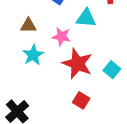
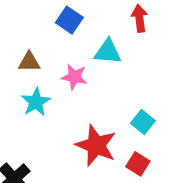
red star: (77, 64) -> (96, 145), moved
red square: (81, 100) -> (138, 164), moved

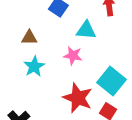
pink star: (74, 77) -> (73, 56), moved
cyan square: (143, 122) -> (112, 81), size x1.6

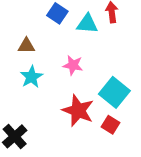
cyan triangle: (86, 30) -> (87, 24), moved

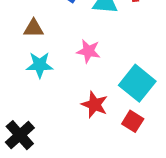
cyan star: (31, 77) -> (40, 65), turned 30
red star: (78, 111) -> (95, 105), size x0.7

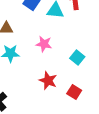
cyan square: (137, 83) -> (77, 58), moved, size x0.6

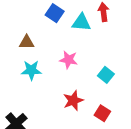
red star: (48, 81) -> (73, 101), turned 30

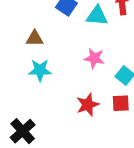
pink star: (69, 60) -> (94, 58), moved
red square: (102, 113) -> (121, 103), moved, turned -35

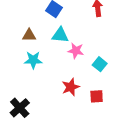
cyan triangle: (97, 16) -> (60, 35), moved
red square: (121, 103) -> (97, 96), moved

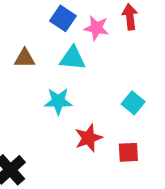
pink star: (76, 51) -> (96, 28), moved
cyan star: (33, 60) -> (58, 101), moved

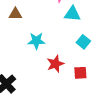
cyan triangle: (73, 58) -> (72, 14), moved

